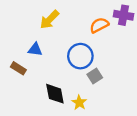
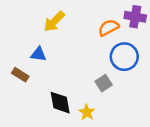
blue circle: (80, 56) -> (124, 57), moved

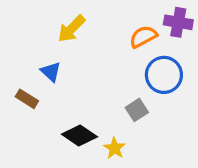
blue triangle: (38, 54) -> (51, 72), turned 35
black diamond: (60, 103) -> (79, 135), turned -45

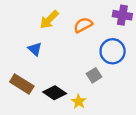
orange semicircle: (143, 37) -> (83, 25), moved
brown rectangle: (27, 99) -> (22, 84), moved, size x1.5

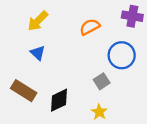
yellow arrow: (49, 20) -> (38, 21), moved
black diamond: (55, 93) -> (59, 100), turned -60
yellow star: (79, 102) -> (99, 112), moved

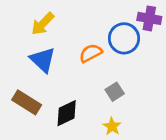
orange semicircle: (90, 27) -> (91, 53), moved
blue triangle: (38, 53) -> (43, 60), size x1.5
blue circle: (122, 55) -> (124, 38), moved

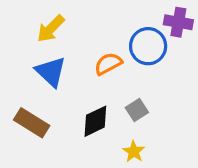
black diamond: (67, 113) -> (95, 121), moved

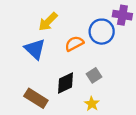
yellow arrow: (51, 29) -> (48, 22), moved
brown rectangle: (32, 123) -> (36, 98), moved

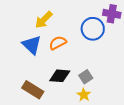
orange semicircle: (74, 44) -> (58, 43), moved
gray square: (94, 75) -> (86, 77), moved
black diamond: (66, 83) -> (60, 76), turned 30

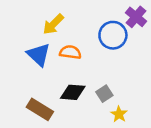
purple cross: (112, 14) -> (136, 17), turned 30
orange semicircle: (58, 43) -> (70, 52), turned 36
yellow star: (84, 95) -> (119, 114), moved

